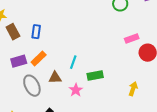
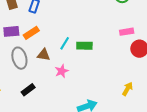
green rectangle: (95, 75) -> (84, 46), moved
yellow arrow: (133, 89) -> (127, 89), moved

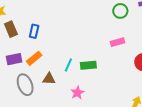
pink rectangle: (127, 32) -> (118, 42), moved
pink star: (62, 71) -> (77, 93), moved

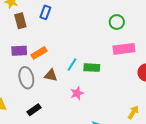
green circle: (120, 11) -> (117, 22), moved
blue rectangle: (34, 31) -> (45, 12), moved
pink rectangle: (118, 42) -> (124, 49), size x1.5

